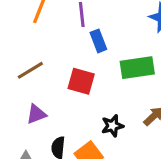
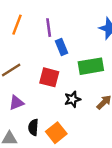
black star: (112, 126) -> (72, 99), moved

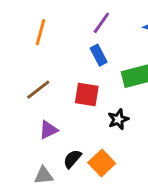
purple line: (49, 28) -> (101, 23), moved, turned 48
black semicircle: (33, 127) -> (72, 159), turned 42

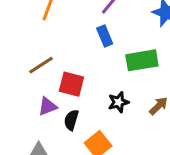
red square: (87, 95) -> (71, 84), moved
black semicircle: (72, 159) -> (71, 120), moved, turned -30

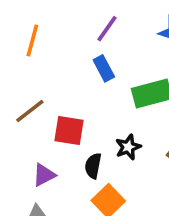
purple triangle: (48, 106) -> (44, 175), moved
black semicircle: (71, 120) -> (93, 166), moved

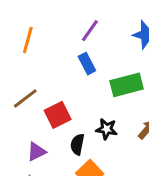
red square: (69, 131) -> (58, 115), turned -36
black star: (128, 147) -> (107, 129), turned 30

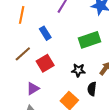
blue rectangle: (87, 64) -> (45, 33), moved
black semicircle: (77, 144) -> (92, 89), moved

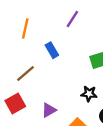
red square: (45, 63) -> (15, 103), moved
purple triangle: (33, 89) -> (49, 110), moved

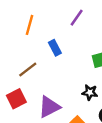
purple triangle: (49, 110) -> (49, 107), size x1.5

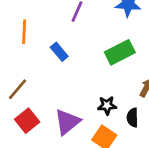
brown line: (28, 69) -> (18, 89), moved
black star: (90, 92) -> (107, 105), moved

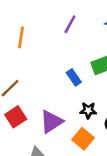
blue rectangle: (59, 52) -> (74, 77), moved

